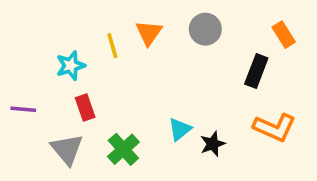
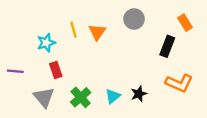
orange triangle: (149, 33) -> (97, 32), moved
cyan triangle: (180, 129) -> (113, 96), moved

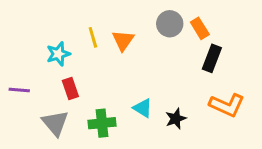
orange rectangle: (185, 23) -> (200, 28), moved
cyan triangle: (113, 96) -> (143, 108), moved, turned -49
green cross: (81, 97) -> (102, 123), turned 36

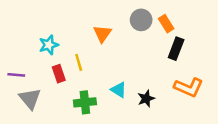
yellow line: (93, 37) -> (79, 62), moved
gray triangle: (55, 123) -> (30, 99), moved

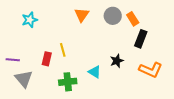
orange triangle: (102, 34) -> (82, 15), moved
cyan star: (49, 45) -> (30, 20), moved
red rectangle: (59, 74) -> (47, 59), turned 32
black star: (146, 99) -> (117, 61), moved

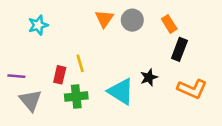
gray circle: (113, 16) -> (132, 20), moved
cyan triangle: (95, 72) -> (121, 91), size x1.6
green cross: (68, 82) -> (76, 96), moved

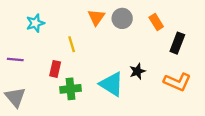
black rectangle: (179, 49) -> (177, 43), moved
yellow line: (80, 63) -> (72, 44), moved
purple line: (16, 76) -> (15, 60), moved
gray triangle: (30, 100) -> (15, 97), moved

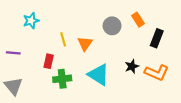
orange triangle: (96, 17) -> (85, 43), moved
gray circle: (122, 18) -> (112, 26), moved
black star: (137, 71) -> (132, 66), moved

